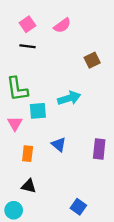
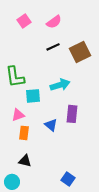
black line: (28, 46) -> (53, 47), moved, turned -32
brown square: (92, 60) -> (80, 52), size x1.5
pink triangle: (15, 124) -> (18, 115), moved, turned 40
purple rectangle: (99, 149) -> (72, 114), moved

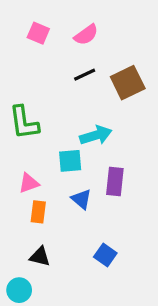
pink square: (24, 21) -> (38, 33), turned -32
cyan square: (33, 96) -> (70, 161), moved
blue square: (68, 179) -> (105, 255), moved

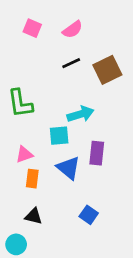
blue triangle: (81, 199) -> (69, 168), size x1.4

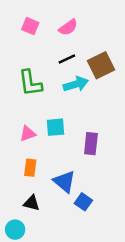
green L-shape: (20, 103) -> (30, 83), moved
cyan arrow: (81, 114) -> (76, 84), moved
pink triangle: (24, 154) -> (28, 134), moved
blue triangle: (69, 168) -> (64, 182), moved

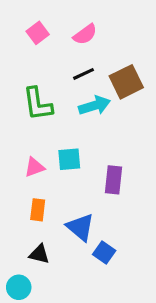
pink square: (30, 26) -> (38, 33), turned 30

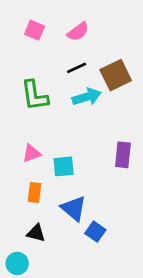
pink square: (38, 33) -> (35, 30), turned -30
cyan square: (69, 159) -> (64, 166), moved
purple rectangle: (114, 180) -> (123, 155), moved

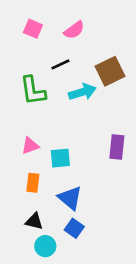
black line: (77, 68) -> (60, 64), moved
blue square: (95, 232) -> (74, 228), moved
cyan circle: (17, 263) -> (45, 246), moved

